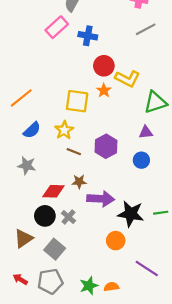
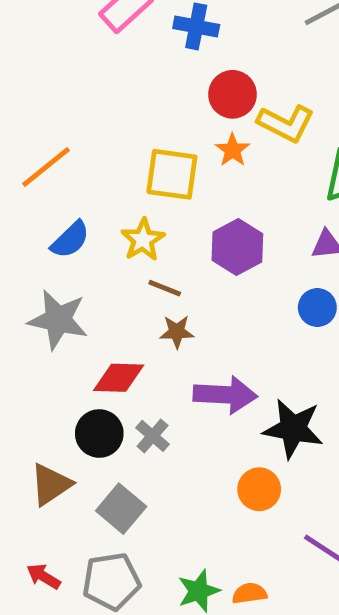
purple hexagon: (106, 146) -> (237, 247), moved
gray star: (27, 166) -> (58, 320), size x1.4
brown star: (79, 182) -> (177, 332), moved

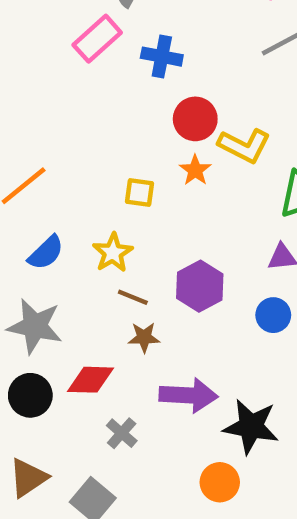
yellow square: (172, 174) -> (140, 192), size x0.6
purple hexagon: (237, 247) -> (200, 286), moved
black circle: (99, 434) -> (30, 395), moved

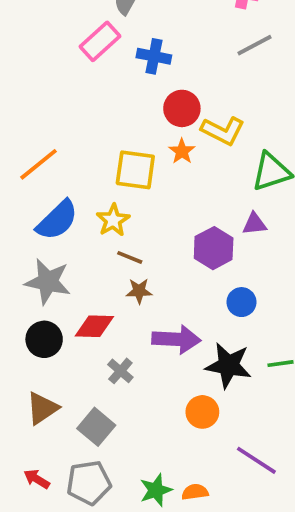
yellow square: (140, 192) -> (135, 170), size x1.6
blue semicircle: (46, 253) -> (57, 220), size x1.4
purple hexagon: (200, 286) -> (214, 248), moved
blue circle: (273, 315) -> (241, 302), moved

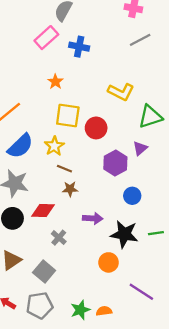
red circle: (182, 108) -> (96, 128), moved
orange star: (182, 151) -> (55, 82), moved
purple triangle: (255, 224) -> (140, 148), turned -35
purple arrow: (176, 339) -> (93, 218), size x0.7

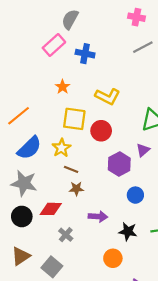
yellow L-shape: (121, 92) -> (108, 96), moved
black star: (124, 234) -> (128, 231), size x0.7

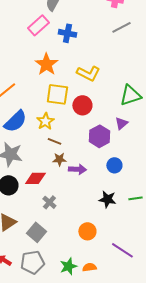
orange star: (63, 87) -> (46, 64), size x1.6
purple arrow: (98, 216) -> (77, 169), moved
orange circle: (113, 258) -> (87, 231), moved

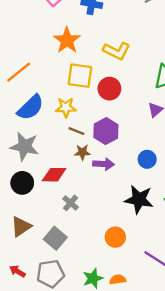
yellow star: (45, 121) -> (66, 107), turned 30
purple hexagon: (99, 136) -> (106, 131), moved
black star: (107, 199) -> (139, 199), size x1.4

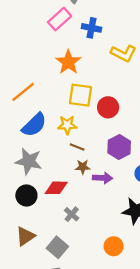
yellow L-shape: (117, 51) -> (123, 53), moved
purple hexagon: (106, 131) -> (119, 147), moved

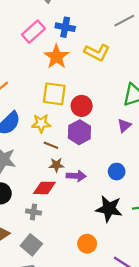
pink rectangle: (60, 19) -> (33, 32), moved
orange star: (68, 62) -> (56, 57), moved
purple hexagon: (119, 147) -> (79, 132), moved
red diamond: (56, 188) -> (44, 188), moved
gray cross: (72, 214) -> (33, 212), moved, turned -32

